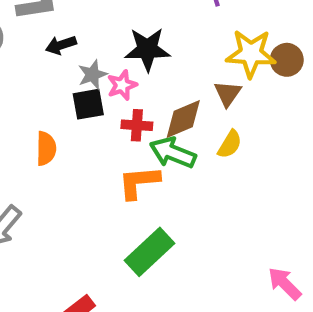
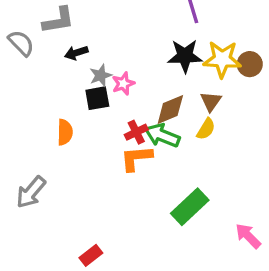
black star: (147, 49) -> (185, 56), moved
brown triangle: (228, 94) -> (211, 101), moved
red cross: (137, 125) -> (136, 132), moved, turned -30
green rectangle: (150, 252) -> (190, 207), moved

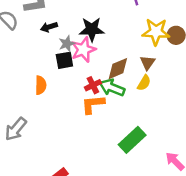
black star: (185, 56) -> (92, 29), moved
pink star: (123, 84) -> (83, 50), size x1.5

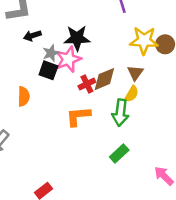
black square: (64, 60) -> (48, 70), turned 30
red cross: (93, 85) -> (87, 84), moved
green arrow: (112, 88) -> (120, 113), moved, turned -105
green rectangle: (132, 140) -> (119, 153), size x0.7

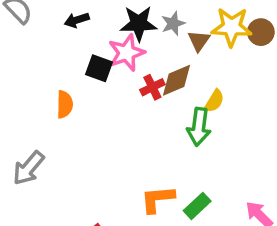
gray star: (51, 53) -> (173, 23), moved
brown triangle: (135, 73) -> (199, 41), moved
orange L-shape: (78, 116) -> (158, 199), moved
green rectangle: (119, 153) -> (197, 206), moved

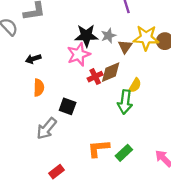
black arrow: (77, 20) -> (33, 59), moved
black square: (99, 68) -> (68, 106), moved
gray arrow: (28, 168) -> (47, 128), moved

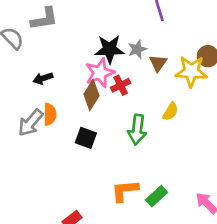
yellow star: (146, 38) -> (191, 71), moved
brown diamond: (111, 72) -> (91, 95), moved, turned -35
red cross: (95, 77) -> (121, 85), moved
green arrow: (125, 102) -> (137, 130), moved
gray arrow: (47, 128) -> (30, 123), moved

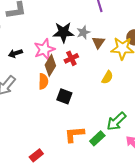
pink star: (100, 73) -> (44, 49), moved
orange semicircle: (50, 114) -> (43, 81), moved
green arrow: (137, 130) -> (116, 121), moved, turned 40
black square: (86, 138) -> (64, 96), moved

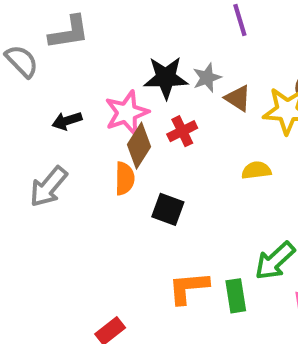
brown triangle: (98, 42) -> (238, 98), turned -32
yellow semicircle: (107, 77) -> (256, 170), turned -128
green rectangle: (97, 138) -> (236, 296), turned -56

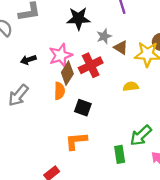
black star: (166, 78) -> (78, 19), moved
red cross: (182, 131) -> (91, 65), size x1.5
orange L-shape: (188, 288) -> (76, 141), moved

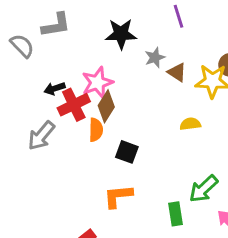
red cross: (91, 65) -> (74, 105), moved

